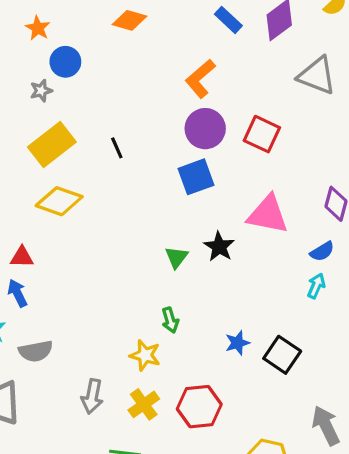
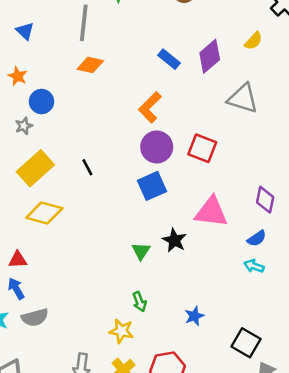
cyan arrow: (316, 286) -> (254, 266), turned -90
gray semicircle: (36, 351) -> (35, 317), moved
black square: (282, 355) -> (246, 343), moved

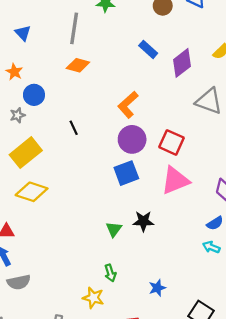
blue rectangle: (169, 59) -> (148, 49), moved
black line: (87, 167) -> (74, 128), moved
pink triangle: (211, 212) -> (175, 180), moved, turned -32
black star: (174, 240) -> (143, 221), turned -30

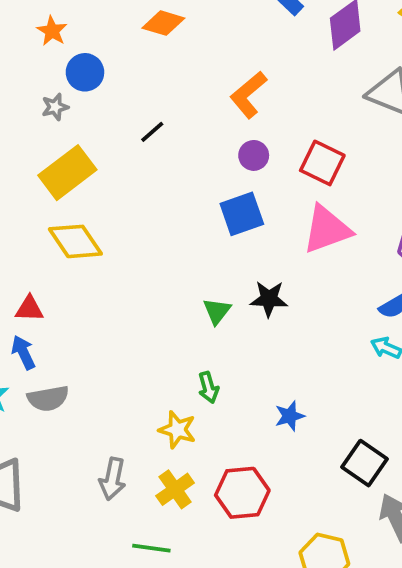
black line: (74, 128) -> (152, 132), turned 72
purple circle: (132, 139) -> (254, 155), size x0.6
yellow diamond: (32, 192) -> (75, 241), turned 36

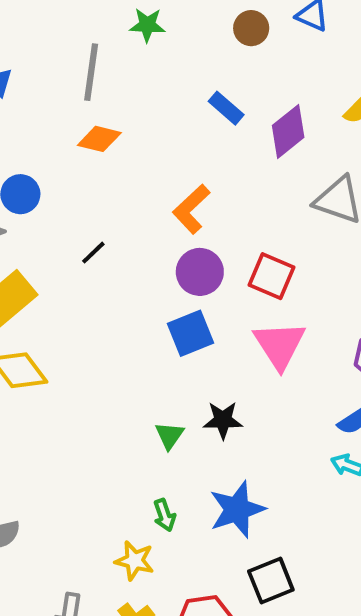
purple circle: (254, 155) -> (200, 272), size x1.5
pink triangle: (327, 229) -> (280, 345), turned -40
blue star: (290, 416) -> (237, 509), moved, size x1.8
black square: (365, 463) -> (271, 581), moved, turned 36

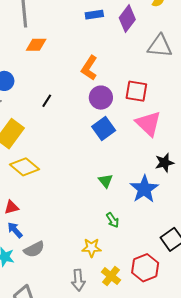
blue rectangle: (226, 108) -> (94, 15), turned -36
black star: (223, 420) -> (164, 163), moved
blue star: (237, 509) -> (144, 189), moved
yellow star: (134, 561) -> (91, 248), moved

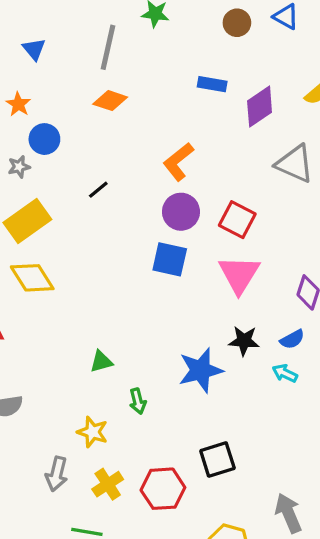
blue square: (104, 128) -> (170, 259), turned 30
green triangle: (106, 181) -> (101, 361), moved, turned 35

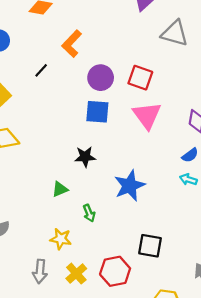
orange L-shape: (178, 162) -> (72, 44), moved
black star: (244, 341) -> (85, 157), moved
black square: (217, 460) -> (150, 246), turned 35

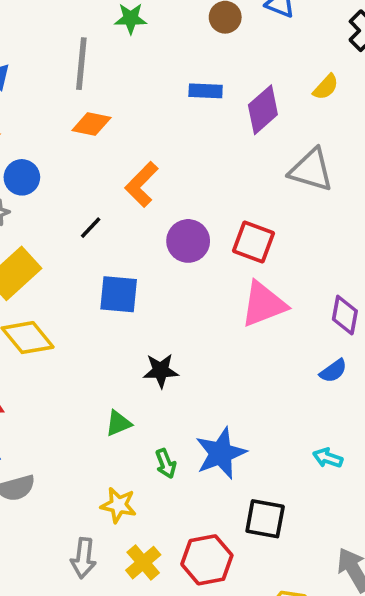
blue square: (97, 112) -> (119, 294), moved
pink triangle: (147, 115) -> (264, 304), turned 44
cyan arrow: (188, 179) -> (328, 458), moved
blue star: (130, 186) -> (221, 453), moved

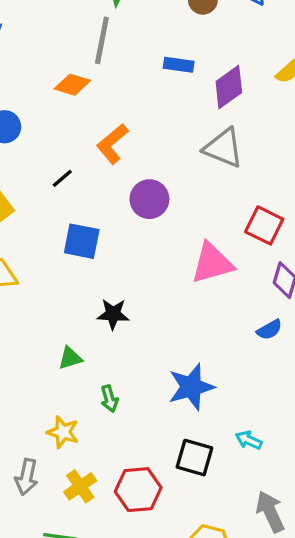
gray line: (81, 64) -> (102, 40), moved
gray triangle: (311, 170) -> (224, 148), moved
red square: (254, 242) -> (264, 225), moved
blue star: (221, 453) -> (191, 387), moved
cyan arrow: (328, 458) -> (249, 440), moved

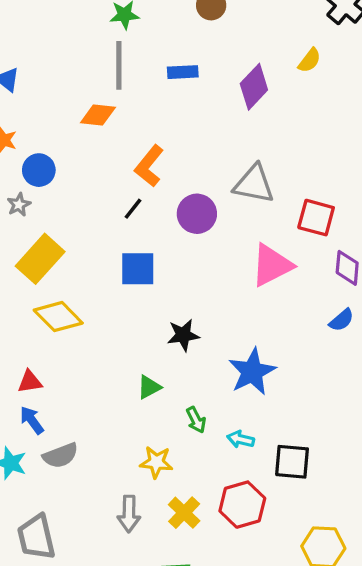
blue rectangle: (179, 65) -> (183, 72), moved
gray triangle: (224, 148) -> (254, 184), moved
black line: (62, 178) -> (133, 209), moved
blue star: (191, 387) -> (252, 372), moved
cyan arrow: (249, 440) -> (241, 439), moved

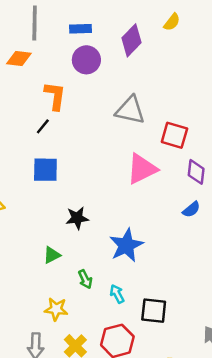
orange L-shape: (149, 166) -> (55, 96), turned 148
purple circle: (197, 214) -> (86, 60), moved
cyan arrow: (241, 439) -> (117, 294), turned 48

